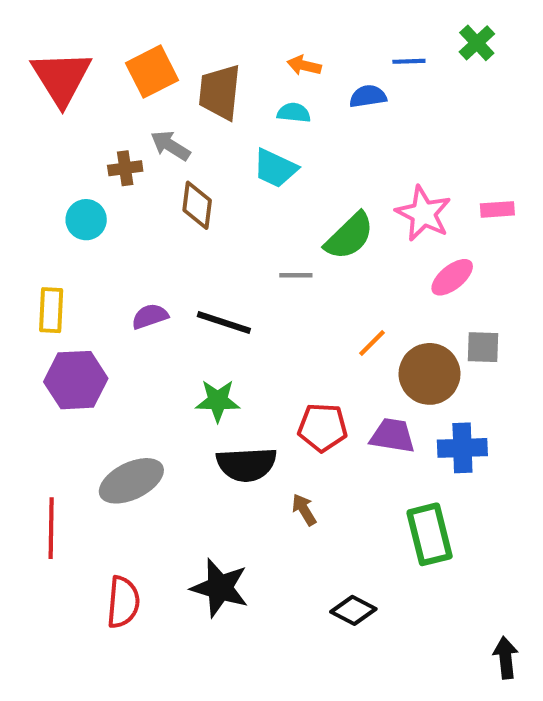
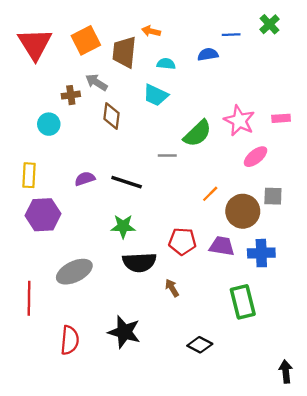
orange arrow: (304, 65) -> (151, 31), moved

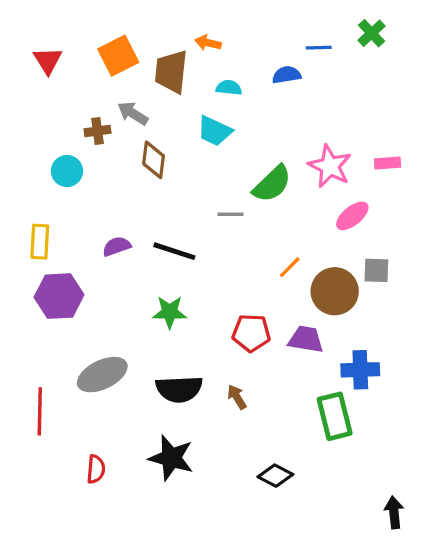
red triangle: (35, 44) -> (48, 60), size x0.6
blue cross: (261, 253) -> (360, 370), moved
black semicircle: (139, 262) -> (179, 389), moved
red semicircle: (70, 340) -> (96, 469), size x0.7

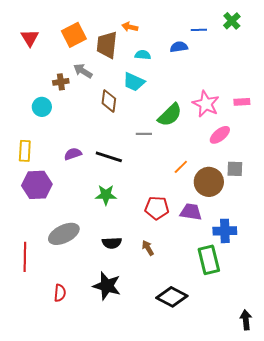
brown diamond: (154, 160) -> (109, 101), moved
black semicircle: (179, 389) -> (112, 243), size x0.7
black diamond: (275, 476) -> (172, 297), size x1.4

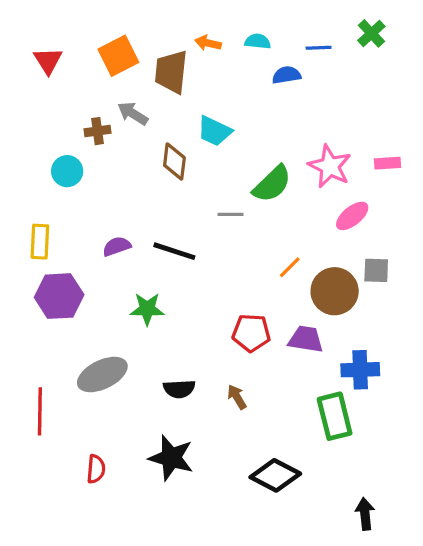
cyan semicircle: (143, 55) -> (258, 41), moved
green star: (106, 195) -> (147, 309), moved
black arrow: (246, 320) -> (365, 514), moved

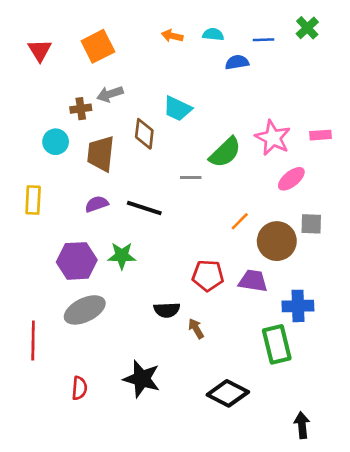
brown trapezoid: (171, 72) -> (101, 154), moved
gray arrow: (133, 113) -> (110, 94), turned -50
purple hexagon: (59, 296) -> (77, 261), moved
black semicircle: (179, 389) -> (167, 310), moved

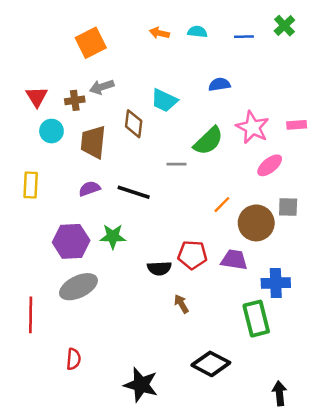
red triangle: (40, 50) -> (37, 97), moved
blue semicircle: (237, 62) -> (219, 84), moved
black semicircle: (167, 310) -> (159, 268), moved
black star: (142, 379) -> (141, 385), moved

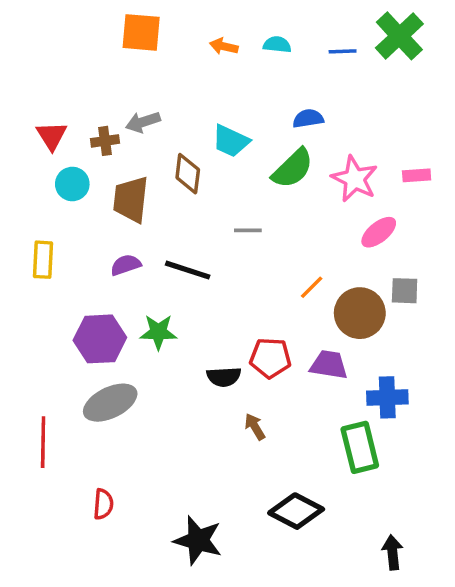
green cross: (284, 26) -> (399, 36), size x1.6
orange square: (91, 43) -> (141, 32), moved, turned 32
green semicircle: (208, 141) -> (293, 168), moved

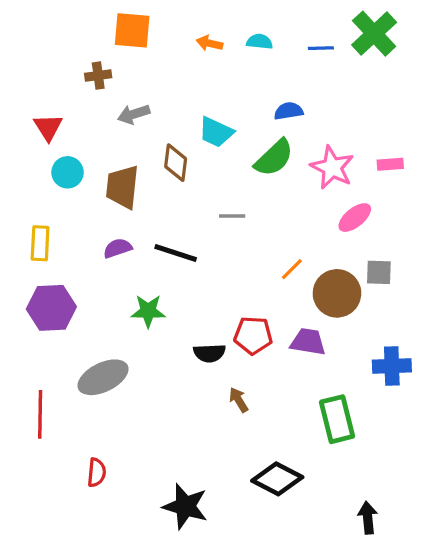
brown cross: (105, 141) -> (98, 76), moved
purple hexagon: (100, 339) -> (51, 308), moved
blue cross: (387, 397) -> (392, 366), moved

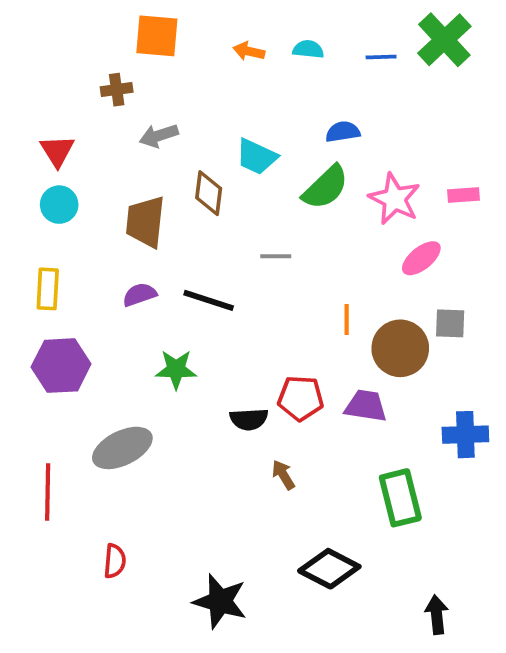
cyan circle: (68, 172) -> (59, 205), moved
orange line: (292, 269) -> (347, 320), turned -45

